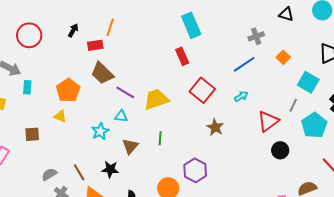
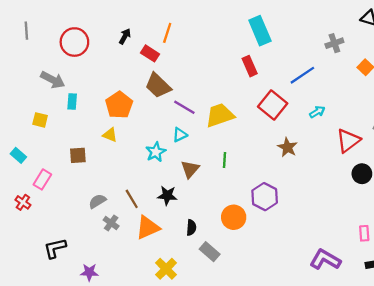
red rectangle: (95, 45) -> (150, 53), turned 42
blue line: (244, 64) -> (302, 75), moved
cyan triangle: (121, 116) -> (180, 135), turned -32

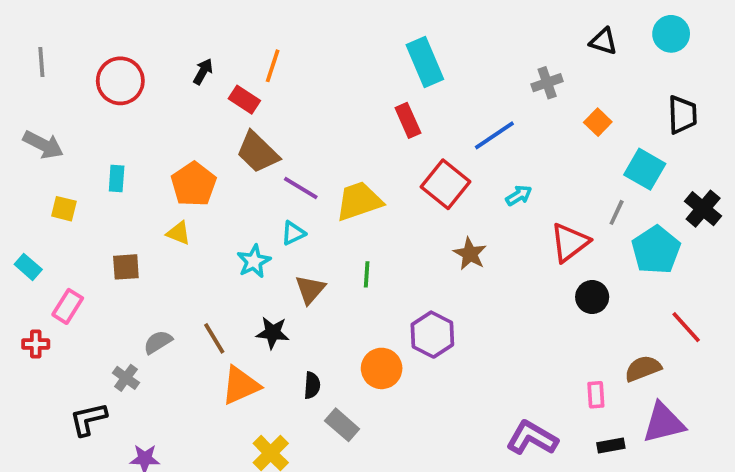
gray arrow: (53, 80) -> (43, 145), moved
red cross: (23, 202) -> (36, 344), turned -35
gray cross: (111, 223) -> (126, 378), moved

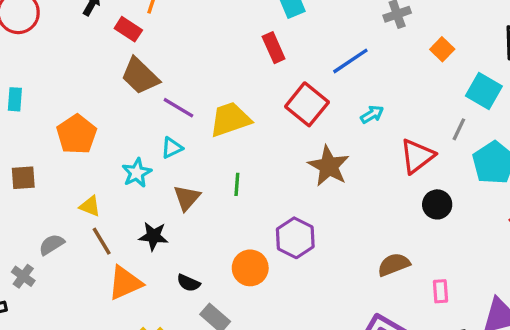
orange pentagon: (194, 184) -> (77, 134), moved
yellow triangle: (179, 233) -> (90, 206), moved
brown star: (470, 254) -> (329, 166), size x1.4
brown semicircle: (643, 368) -> (394, 265), moved
black semicircle: (312, 385) -> (188, 283), turned 110

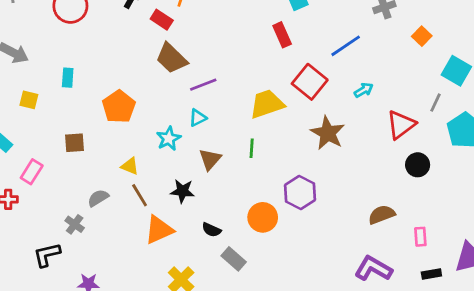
purple line: (178, 108) -> (203, 85), turned -52
yellow trapezoid: (230, 119) -> (267, 104), moved

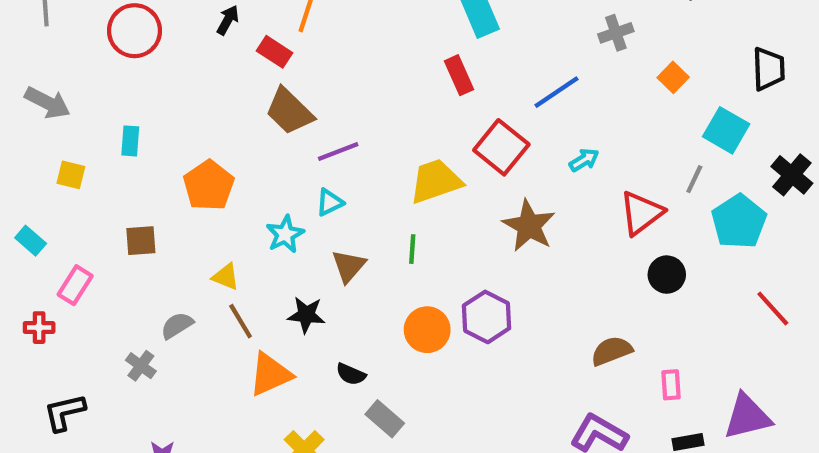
orange circle: (263, 217) -> (427, 330), moved
black L-shape: (47, 255) -> (65, 412), moved

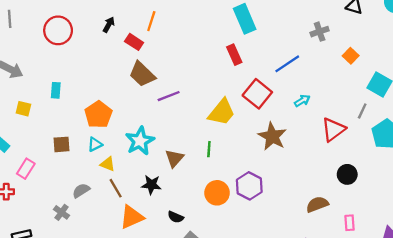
yellow trapezoid: (436, 181) -> (222, 112), turned 148
cyan triangle: (330, 202) -> (95, 144), moved
cyan star: (285, 234) -> (140, 141), size x1.4
black circle: (667, 275) -> (347, 174), moved

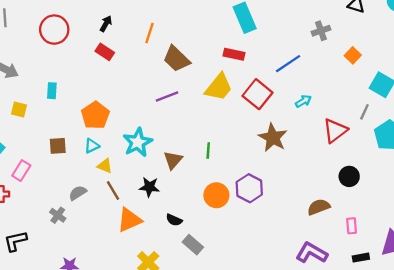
orange line: (151, 21) -> (149, 33), moved
red rectangle: (134, 42) -> (105, 52), moved
red rectangle: (234, 55) -> (234, 54), turned -54
brown trapezoid: (142, 74) -> (176, 59), moved
yellow trapezoid: (222, 112) -> (219, 87), moved

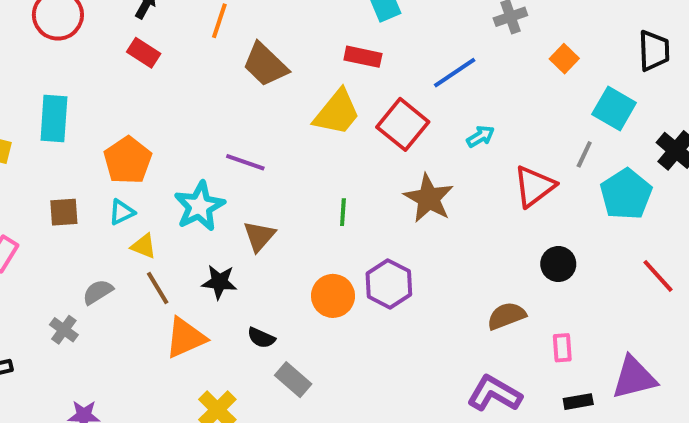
cyan rectangle: (52, 91) -> (54, 118), size x1.6
purple line: (167, 97) -> (245, 162), moved, turned 40
green line: (208, 151) -> (343, 212), moved

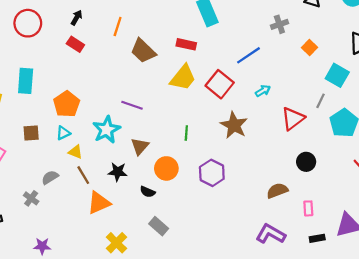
red rectangle: (363, 57) -> (186, 44), moved
orange circle: (333, 296) -> (166, 168), moved
black semicircle: (261, 338) -> (148, 192), moved

